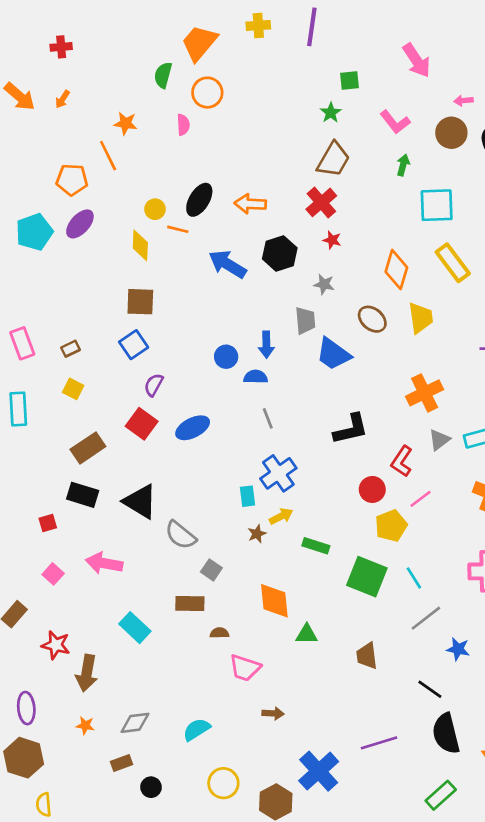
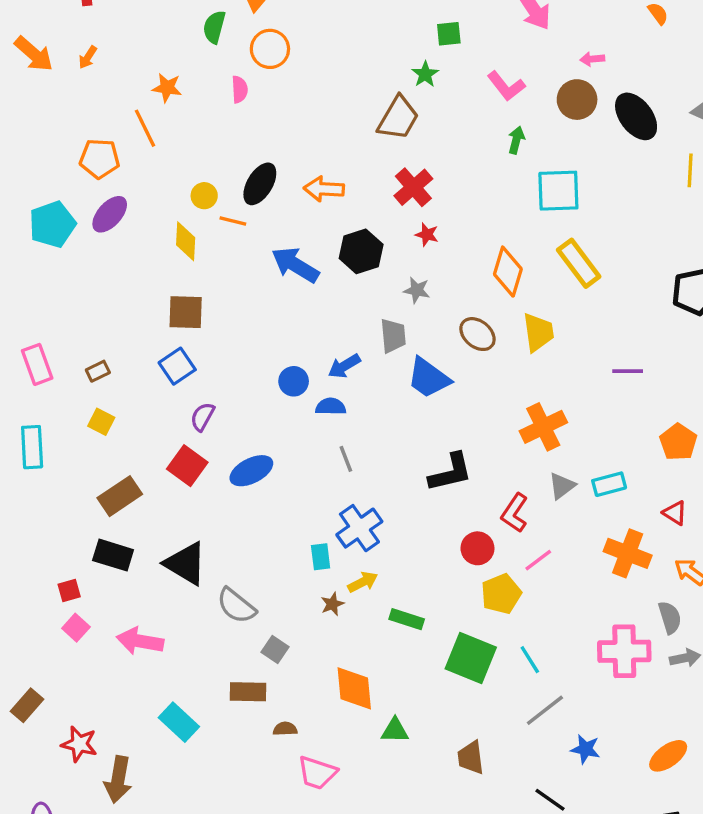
brown trapezoid: (333, 160) -> (398, 118), moved
blue arrow: (266, 345) -> (344, 366), turned 60
pink square: (53, 574) -> (76, 628), moved

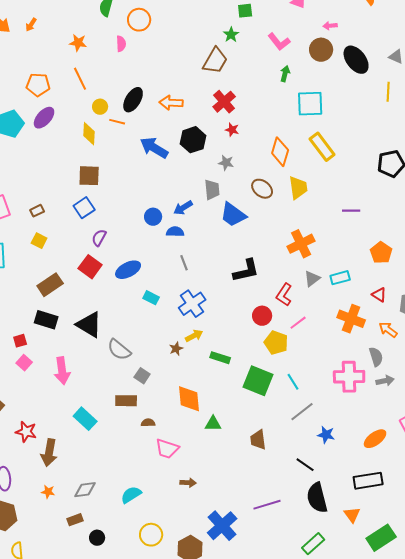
orange line: (145, 128) -> (80, 79), moved
cyan rectangle: (321, 557) -> (151, 298), moved, turned -56
yellow pentagon: (501, 594) -> (276, 343), turned -30
pink arrow: (140, 641) -> (62, 371), turned -108

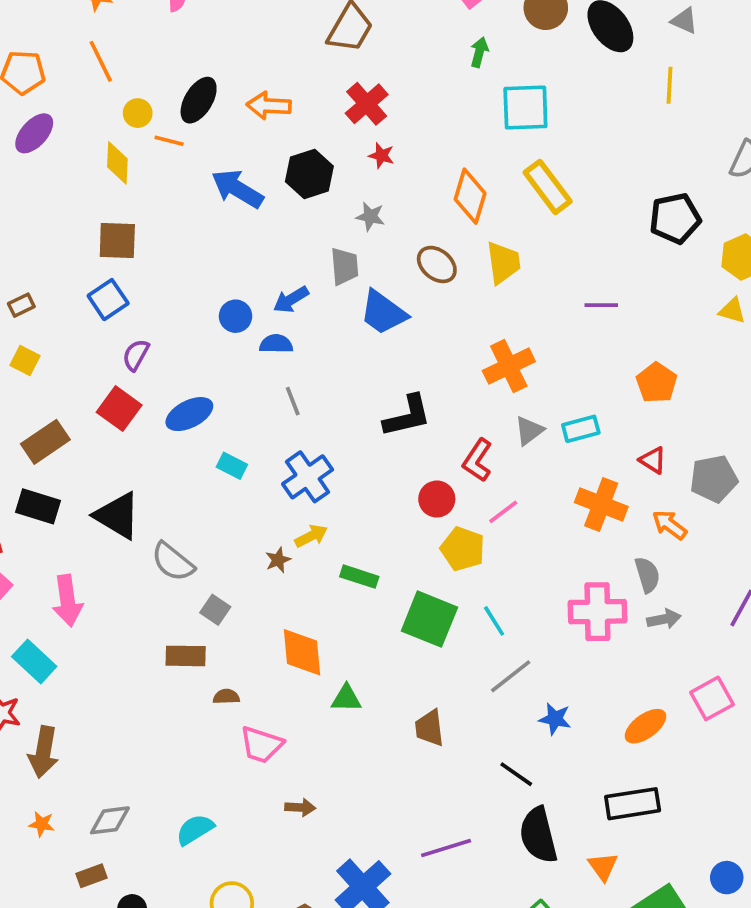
cyan rectangle: (85, 419) -> (34, 662), moved

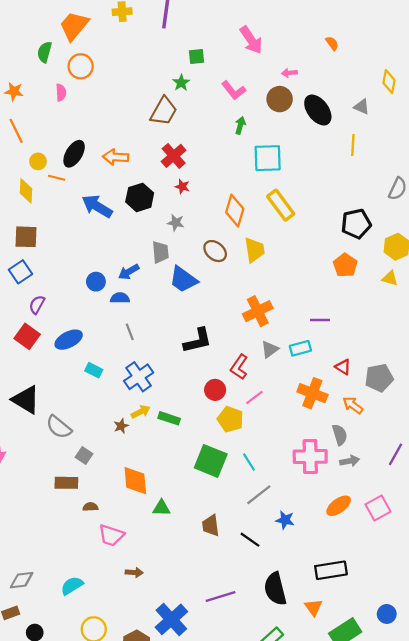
purple line: (601, 305) -> (320, 320), moved
orange pentagon: (657, 383) -> (345, 265), moved
green rectangle: (359, 577) -> (169, 418), moved
orange ellipse: (645, 726) -> (339, 506), moved
black line: (516, 774) -> (250, 540), moved

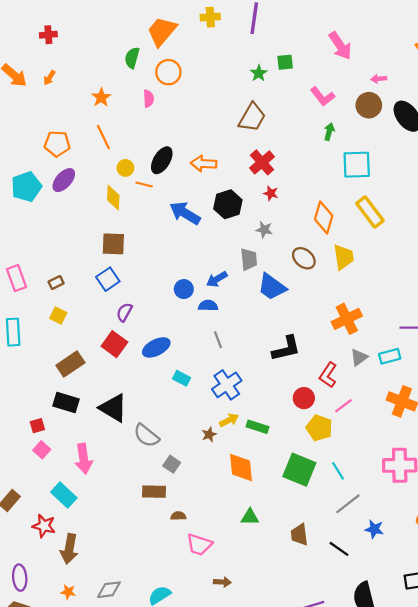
green star: (181, 83) -> (259, 73), moved
orange star: (14, 91) -> (101, 97), turned 30
orange diamond: (135, 481) -> (241, 467), moved

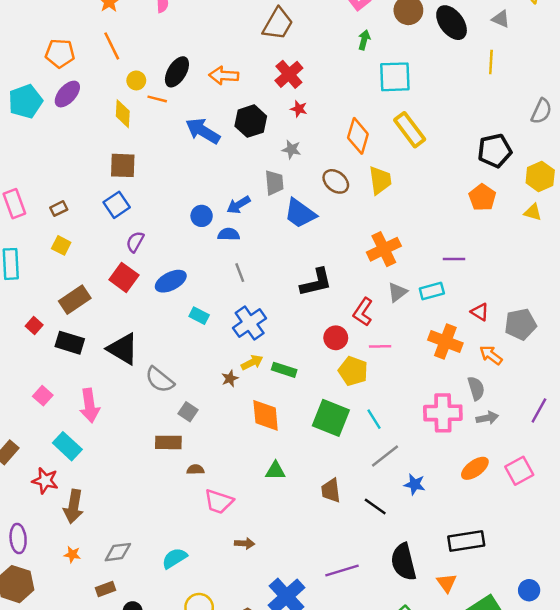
pink line: (343, 406) -> (380, 346), turned 36
red square: (37, 426) -> (34, 325), moved, turned -32

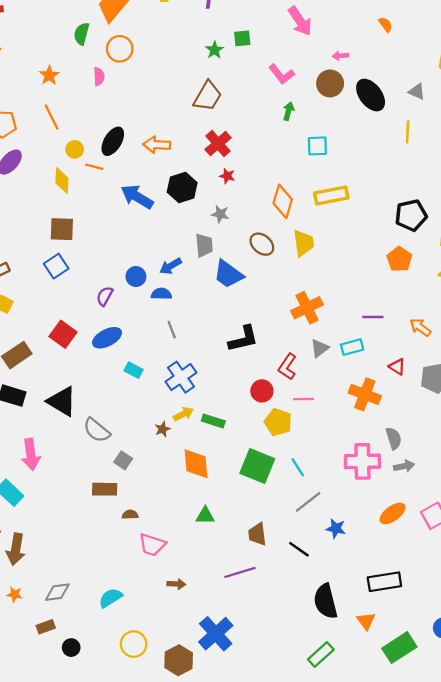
cyan square: (395, 77) -> (317, 146), size x0.7
yellow rectangle: (410, 130) -> (331, 196), turned -64
purple semicircle: (135, 242) -> (105, 296), moved
orange arrow: (491, 355) -> (420, 327), moved
purple line: (342, 571) -> (240, 572), moved

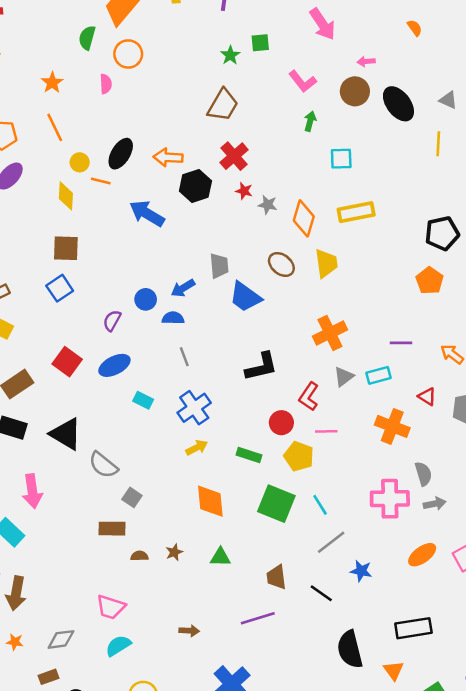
black hexagon: (182, 187) -> (195, 186), moved
gray star: (220, 214) -> (268, 205), moved
green rectangle: (213, 421) -> (249, 455), moved
brown star: (162, 429) -> (174, 552), moved
pink trapezoid: (152, 545) -> (111, 607), moved

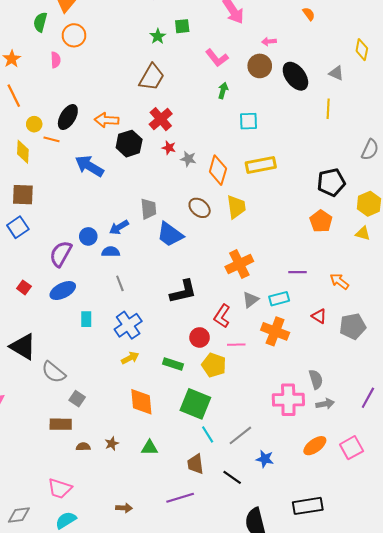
purple semicircle: (112, 321) -> (61, 254), size x1.5
red square: (67, 362) -> (24, 287), size x0.6
cyan rectangle: (143, 400) -> (86, 319), turned 63
orange cross: (392, 426) -> (275, 331), moved
cyan line: (320, 505) -> (208, 434), moved

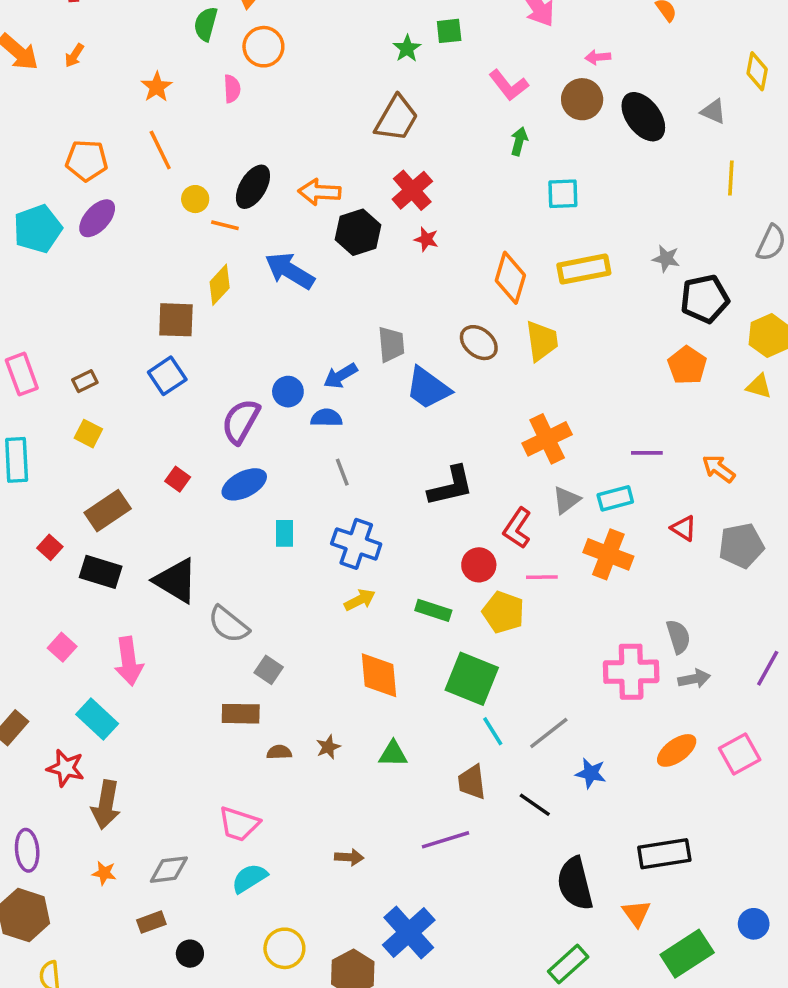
yellow line: (328, 109) -> (731, 178), moved
yellow diamond: (23, 152) -> (220, 285), moved, turned 40
gray star: (188, 159) -> (666, 259), moved
blue cross: (128, 325) -> (356, 544), turned -36

